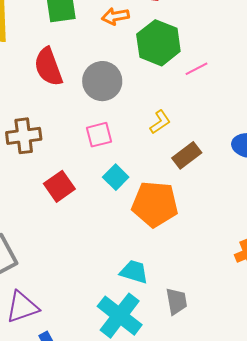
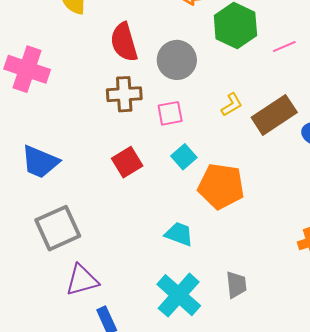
pink line: (196, 69) -> (284, 46), moved
brown cross: (24, 136) -> (124, 94), moved
brown rectangle: (187, 155) -> (274, 115), moved, size x1.5
cyan trapezoid: (134, 272) -> (179, 234), moved

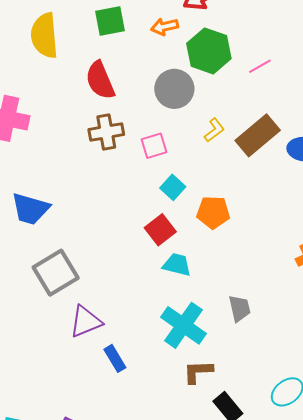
gray circle: (177, 60) -> (174, 89), moved
red square: (127, 162) -> (160, 230), moved
orange pentagon: (221, 186) -> (213, 212), size x0.7

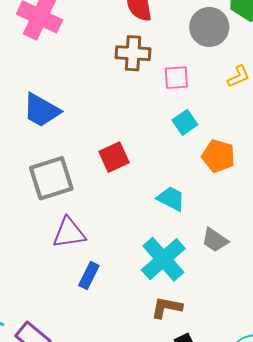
red square: (160, 230) -> (114, 157), moved
gray trapezoid: (240, 308) -> (215, 240), moved, turned 124
blue rectangle: (115, 358) -> (89, 275), turned 44

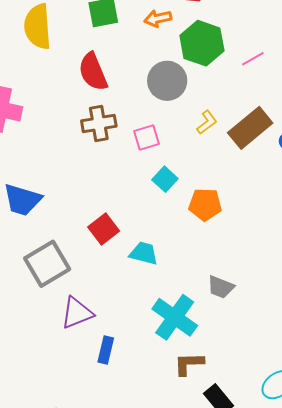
cyan trapezoid: (171, 199) -> (144, 253), moved

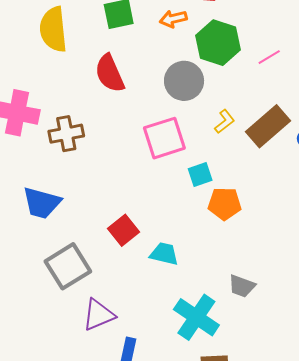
brown cross: (99, 123) -> (66, 134), moved
pink square: (146, 138) -> (164, 138), size x1.6
cyan square: (165, 179) -> (200, 174), moved, turned 30

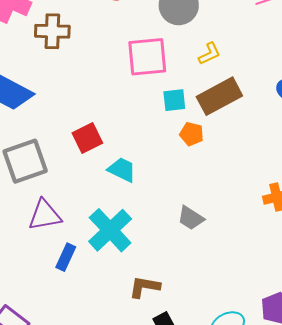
brown rectangle: (268, 126) -> (219, 96), moved
orange pentagon: (225, 204) -> (192, 134), size x0.7
cyan cross: (196, 317) -> (110, 230), moved

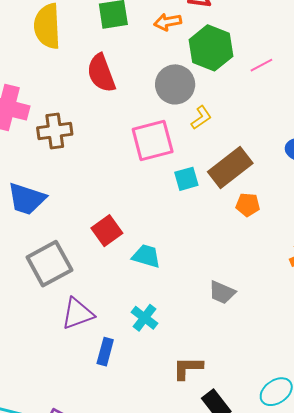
yellow L-shape: (209, 54) -> (201, 118), moved
orange pentagon: (192, 134) -> (248, 205), moved
cyan cross: (110, 230) -> (144, 318), size x0.6

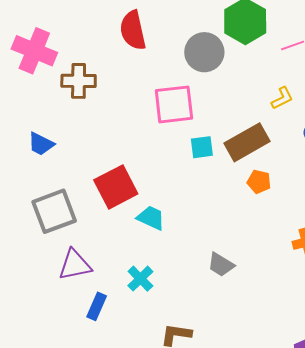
yellow L-shape: (201, 118) -> (282, 98), moved
blue trapezoid: (27, 199) -> (41, 144), size x0.7
red square: (107, 231) -> (116, 187), size x1.4

